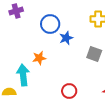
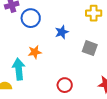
blue circle: (50, 24) -> (31, 18), moved

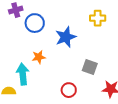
blue star: (62, 32) -> (66, 37), size x1.5
gray square: (90, 48) -> (90, 67), moved

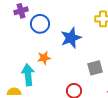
gray square: (90, 67) -> (95, 68), turned -35

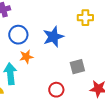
blue circle: (40, 24) -> (18, 35), moved

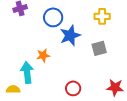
blue circle: (18, 35) -> (53, 17), moved
gray square: (77, 67) -> (99, 48), moved

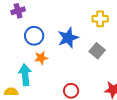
blue circle: (53, 17) -> (34, 36), moved
gray square: (99, 48) -> (97, 51), turned -35

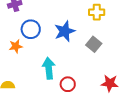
orange star: (41, 58) -> (16, 46), moved
cyan arrow: (25, 75) -> (49, 68), moved

